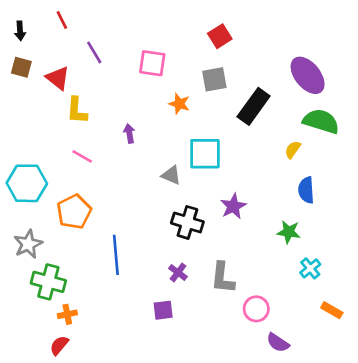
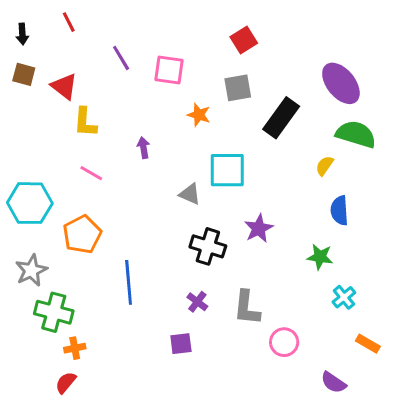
purple line: (94, 52) -> (121, 58), moved
purple semicircle: (278, 343) -> (333, 383), moved

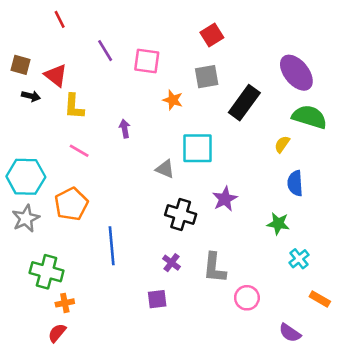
black arrow: (22, 34) -> (31, 96), moved, turned -72
gray star: (31, 270) -> (26, 218), moved

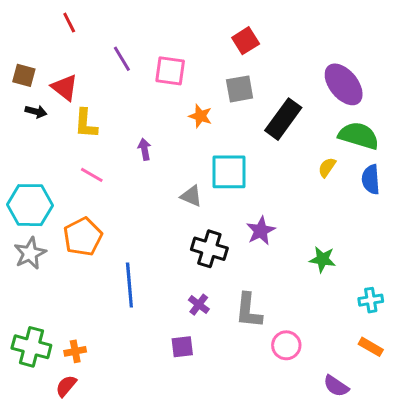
blue semicircle: (295, 183) -> (371, 179), moved
cyan cross: (299, 259) -> (371, 300), moved, turned 30
green cross: (47, 272) -> (31, 347), moved

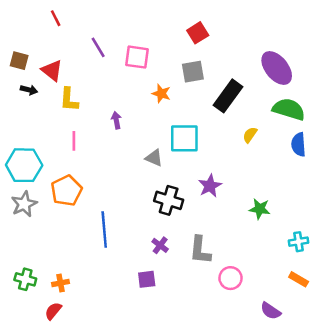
yellow semicircle: (327, 167) -> (250, 135), moved
pink line: (92, 175) -> (74, 141), turned 60
green cross: (31, 347) -> (25, 279), size x0.7

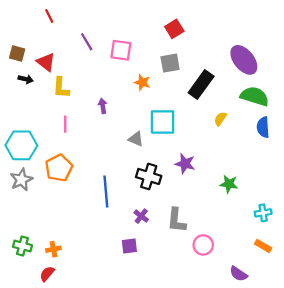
purple star: (210, 186) -> (185, 164), turned -30
blue line: (104, 230) -> (106, 191), moved

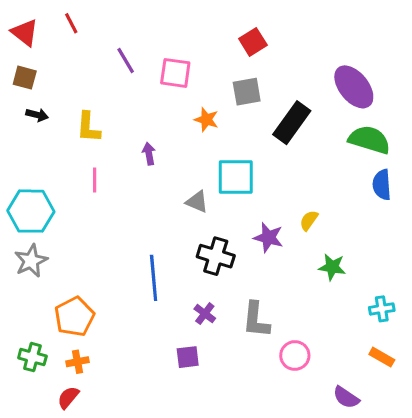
red triangle: (46, 62) -> (25, 33), moved
yellow semicircle: (220, 119) -> (309, 220), moved
orange pentagon: (59, 168) -> (74, 317), moved

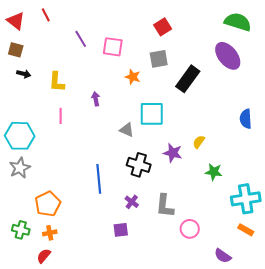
green semicircle: (369, 140) -> (238, 22), moved
cyan cross: (382, 309) -> (246, 199), size x1.8

